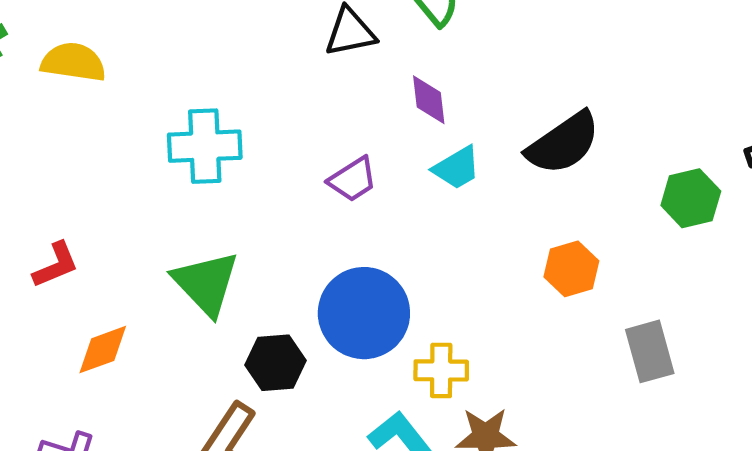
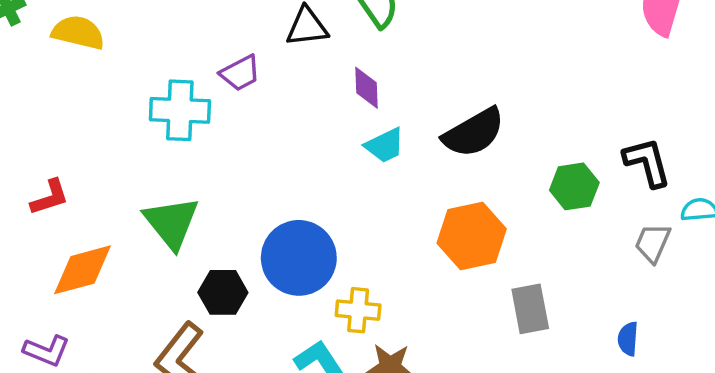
purple trapezoid: (353, 179) -> (240, 73), moved
orange hexagon: (571, 269) -> (472, 236), size x1.5
orange diamond: (103, 350) -> (82, 270), size x1.4

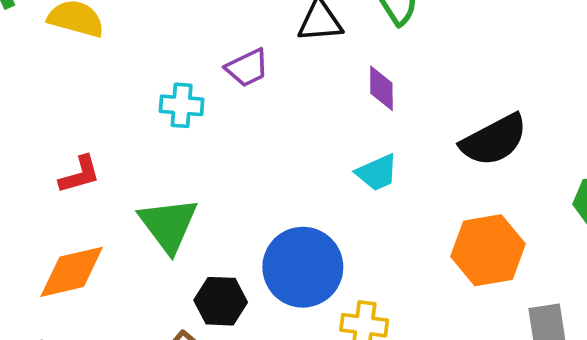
cyan cross: (180, 110) -> (182, 105), size x0.7
cyan trapezoid: (385, 145) -> (377, 173), moved
red L-shape: (50, 197) -> (80, 174), moved

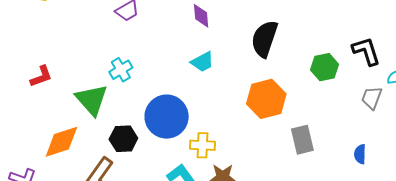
cyan cross: (182, 105) -> (121, 70), moved, turned -30
black semicircle: (494, 140) -> (265, 39), turned 141
orange diamond: (72, 272) -> (61, 142), moved

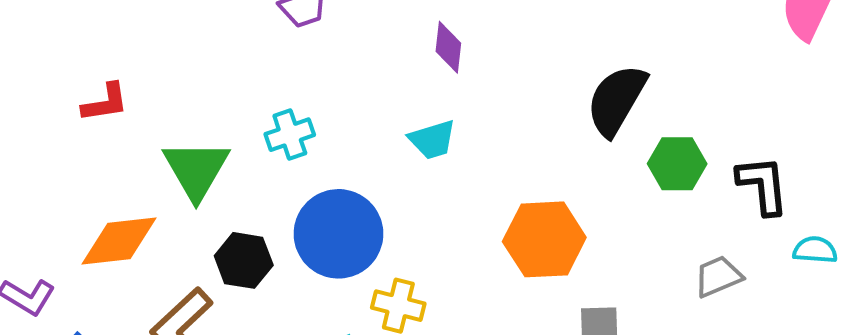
black semicircle: (265, 39) -> (616, 100), moved
green hexagon: (325, 67) -> (677, 164), moved
cyan cross: (121, 70) -> (290, 135), moved
gray trapezoid: (372, 98) -> (718, 276), moved, turned 35

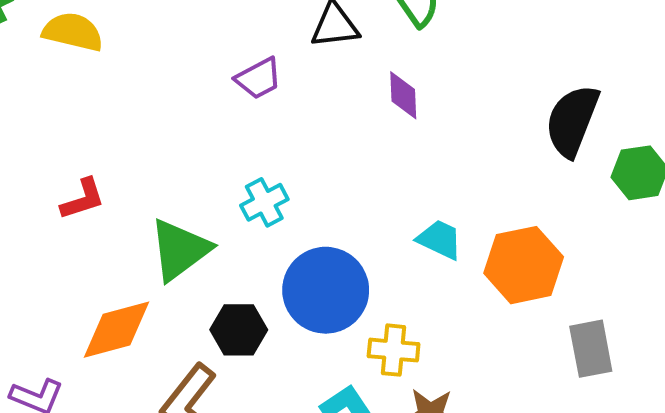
cyan trapezoid: (432, 140) -> (440, 239), moved, turned -129
green triangle: (196, 170) -> (180, 250), turned 32

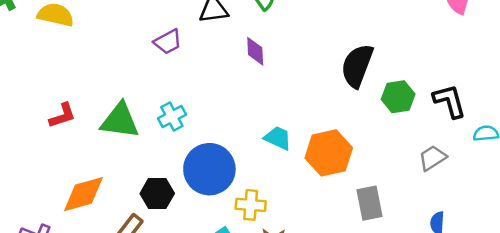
green triangle: (180, 250) -> (120, 121), moved, turned 45

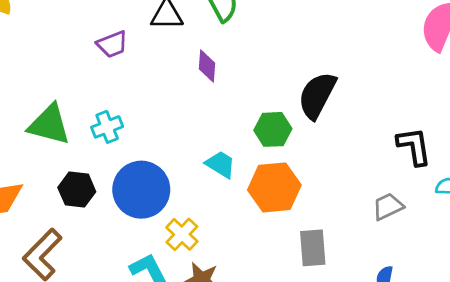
green hexagon: (398, 97) -> (273, 129), moved
black hexagon: (157, 194) -> (77, 190), moved
yellow cross: (251, 205) -> (182, 234), turned 32

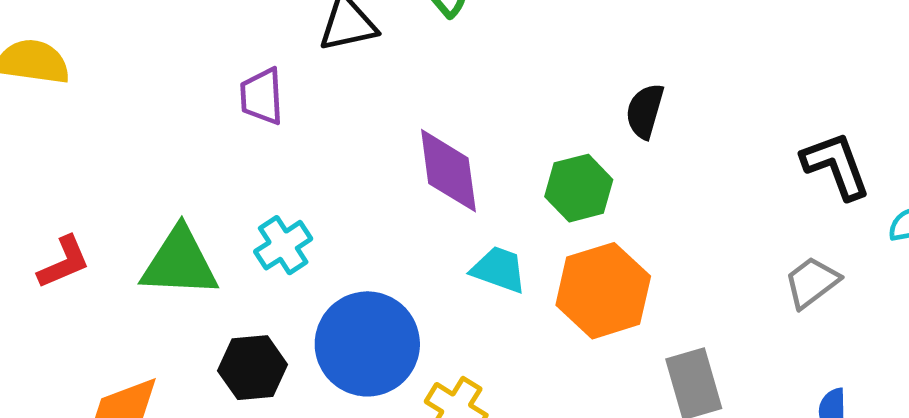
purple trapezoid: (112, 44) -> (262, 96), turned 120
purple diamond: (207, 66) -> (448, 171), moved, size x1.5
black semicircle: (317, 95) -> (645, 111), size x0.6

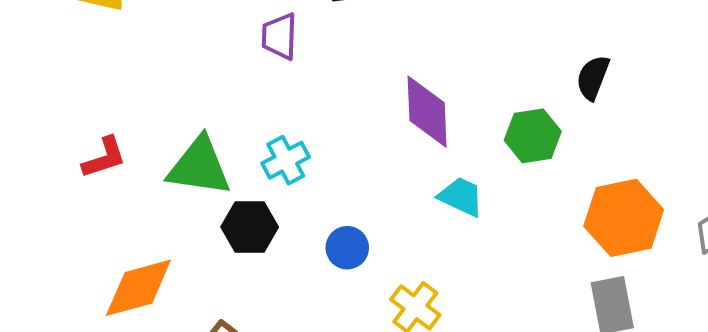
orange hexagon: (603, 291) -> (624, 218), moved
blue circle: (367, 344) -> (347, 248), size x0.5
black hexagon: (253, 368) -> (250, 227), moved

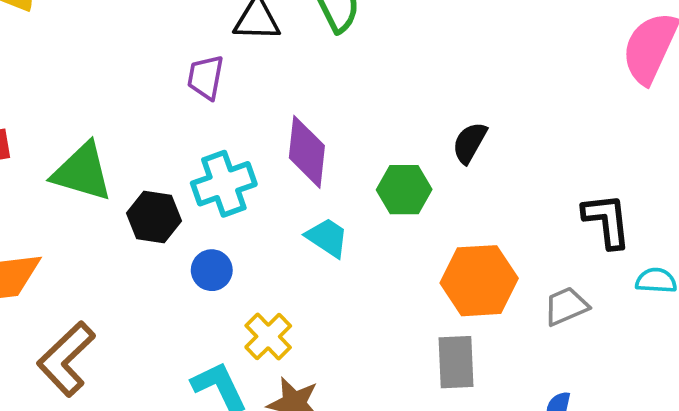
purple trapezoid: (279, 36) -> (206, 77), moved
cyan cross: (286, 160) -> (224, 184), moved, size x1.4
black hexagon: (250, 227) -> (154, 217), moved

